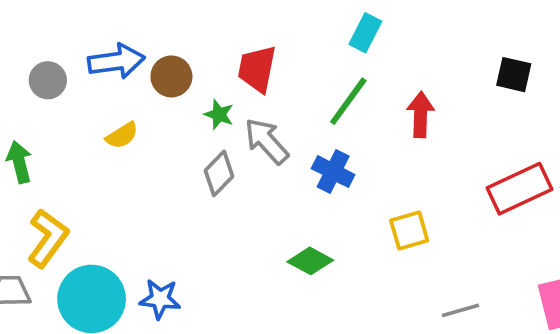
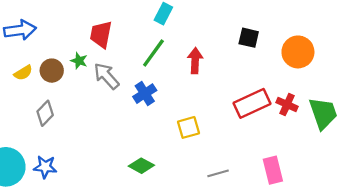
brown circle: (171, 76) -> (52, 71), moved
blue cross: (333, 172) -> (145, 94), turned 30
gray diamond: (219, 173) -> (45, 113), moved
green diamond: (310, 261) -> (141, 166), moved

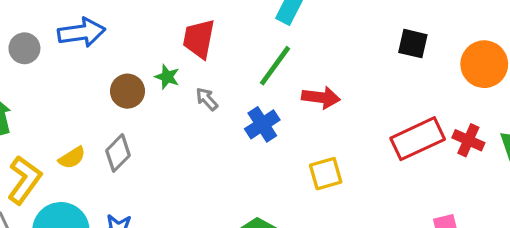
red arrow: (195, 61) -> (321, 97), moved, turned 95
yellow semicircle: (23, 73) -> (72, 158), moved
gray arrow: (106, 76) -> (207, 99), size x0.6

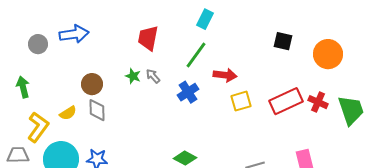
green star: (167, 77) -> (133, 76), moved
brown circle: (127, 91) -> (92, 84), moved
gray diamond: (118, 153) -> (97, 110), turned -45
yellow square: (326, 174) -> (241, 101), moved

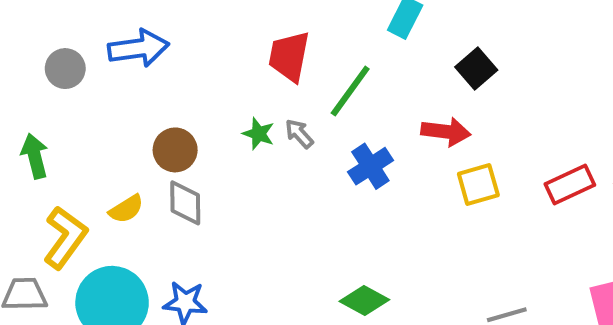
black square: (283, 41) -> (476, 69), moved, turned 36
green line: (196, 55) -> (350, 91), moved
red rectangle: (286, 101) -> (570, 185), size x0.7

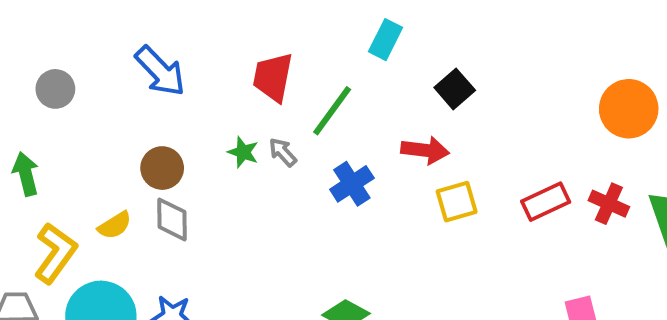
blue arrow: (138, 48) -> (160, 71), moved, turned 54

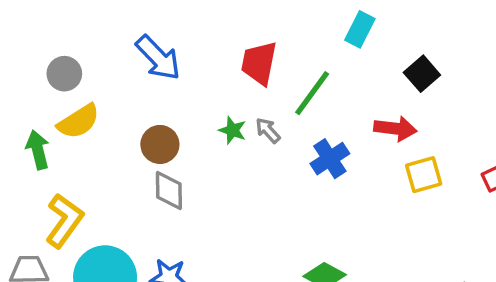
yellow semicircle: (115, 225) -> (78, 121), moved, size x1.4

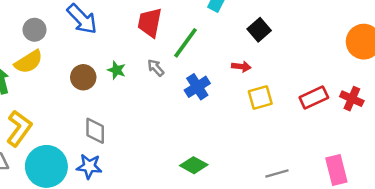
gray circle: (64, 74) -> (35, 30), moved
red arrow: (395, 129) -> (241, 67), size x0.7
green star: (232, 130) -> (117, 70), moved
gray diamond: (169, 190) -> (95, 131), moved

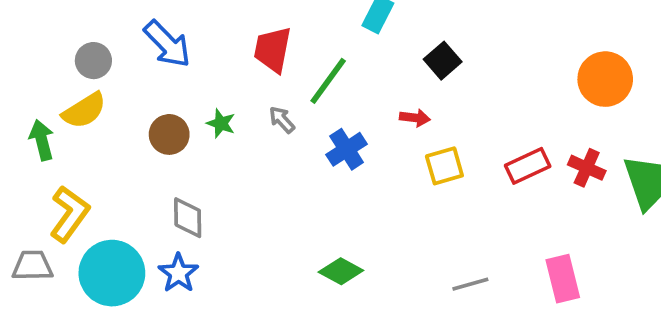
blue star: (89, 166) -> (178, 273), turned 30

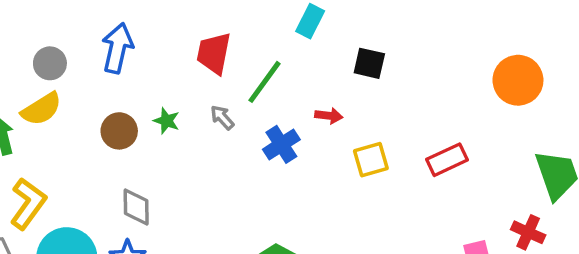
blue arrow: (167, 44) -> (117, 48), turned -123
black square: (443, 61) -> (369, 63), turned -36
red arrow: (415, 118) -> (329, 116), moved
red cross: (587, 168) -> (528, 232), moved

